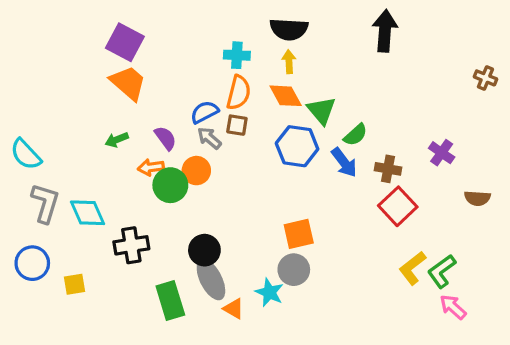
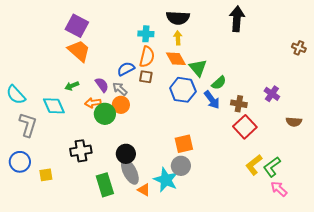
gray arrow: (209, 138) -> (120, 89), moved
cyan diamond: (87, 213) -> (54, 106), moved
cyan star: (269, 292) -> (166, 180), size x1.4

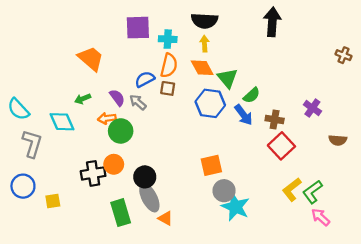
purple square: (77, 26) -> (138, 28), moved, turned -30
orange circle: (121, 105) -> (114, 164), moved
gray circle: (181, 166) -> (224, 191), moved
cyan star: (166, 180) -> (236, 207), moved

